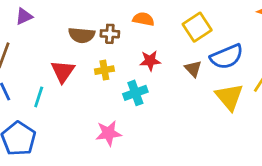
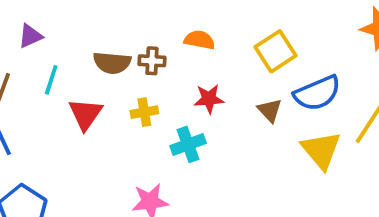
cyan line: (39, 97) -> (51, 80), moved

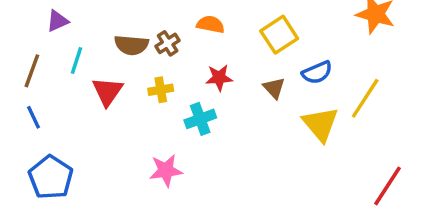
brown cross: (152, 61) -> (168, 43), turned -35
blue semicircle: (317, 93) -> (317, 73), size x0.7

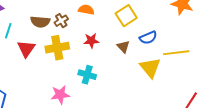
yellow cross: (161, 90) -> (57, 48), size x1.6
yellow line: (365, 98) -> (176, 53), turned 50
cyan cross: (200, 119) -> (87, 75), moved, turned 36

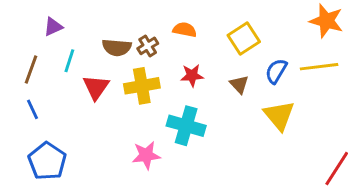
blue semicircle: (148, 38) -> (276, 71), turned 144
yellow line: (176, 53) -> (319, 67), moved
cyan cross: (87, 75) -> (186, 126), size x1.4

